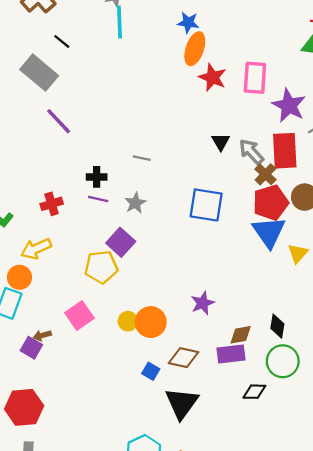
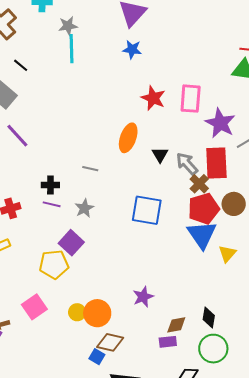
orange ellipse: (195, 49) -> (128, 138), moved
purple rectangle: (231, 354) -> (168, 342), size x0.7
brown diamond: (184, 358) -> (110, 342), moved

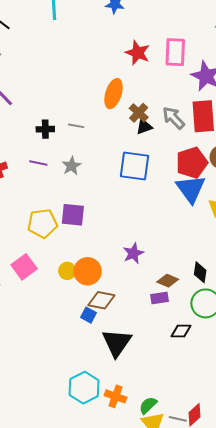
black triangle: (160, 155) -> (144, 127), moved, turned 42
brown cross: (199, 184) -> (139, 113), moved
black cross: (50, 185) -> (45, 129), moved
purple square: (71, 243) -> (73, 215), moved, turned -35
brown diamond: (176, 325) -> (168, 281), turned 35

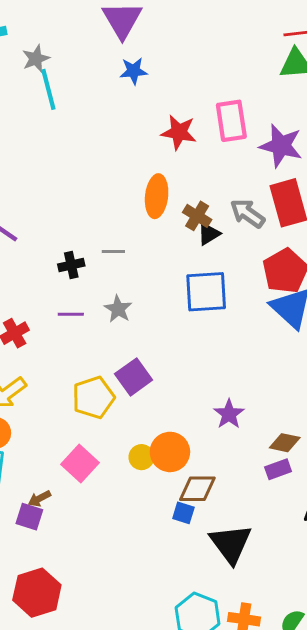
purple square: (73, 215) -> (134, 377), turned -30

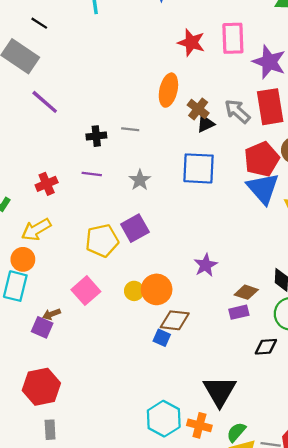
gray star: (118, 309) -> (140, 180), moved
black triangle: (231, 544) -> (220, 391), moved

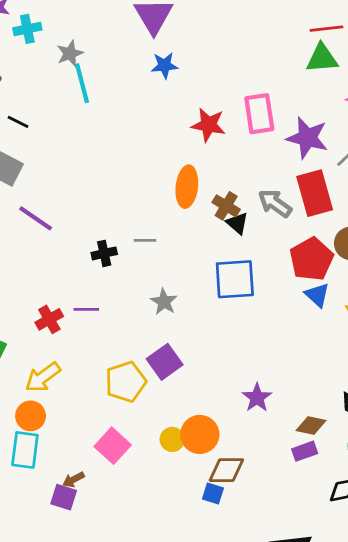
black triangle: (206, 124) -> (237, 223), turned -48
purple line: (92, 174) -> (86, 309), moved
blue triangle: (263, 188) -> (317, 295), size x0.6

